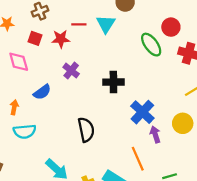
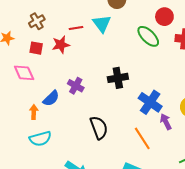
purple cross: (71, 71) -> (76, 86), moved
orange arrow: (14, 107) -> (34, 112), moved
orange line: (138, 159) -> (142, 138), moved

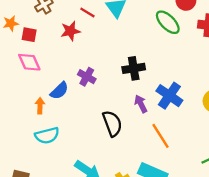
red line: (76, 28) -> (87, 12), turned 40
red square: (36, 48) -> (29, 35), moved
purple arrow: (166, 122) -> (141, 104), moved

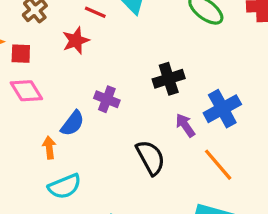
blue cross: (169, 96) -> (222, 109), turned 35

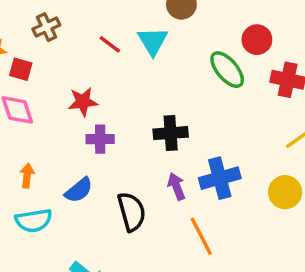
red star: (76, 41) -> (83, 102), moved
purple cross: (107, 99) -> (100, 139), turned -35
blue semicircle: (73, 123) -> (79, 190), moved

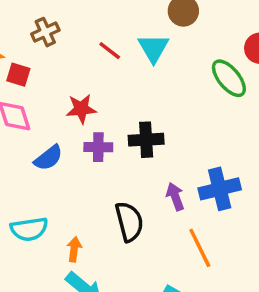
black cross: (171, 133) -> (146, 140), moved
orange arrow: (27, 176) -> (74, 249), moved
blue semicircle: (79, 190) -> (48, 158), moved

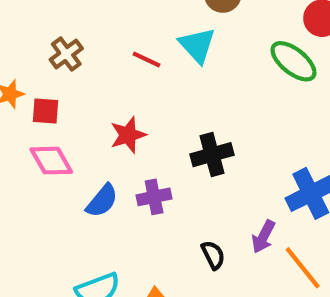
purple cross: (98, 147) -> (154, 197), moved
purple arrow: (175, 197) -> (263, 237), moved, turned -120
black semicircle: (129, 222) -> (213, 255), size x0.6

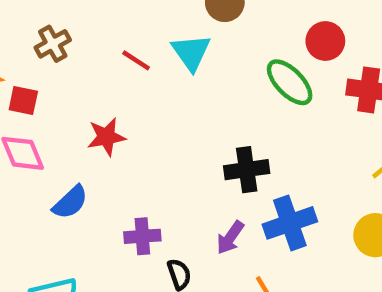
black cross: (212, 155) -> (247, 170), moved
purple cross: (154, 197) -> (142, 236), moved
purple arrow: (263, 237) -> (230, 238), moved

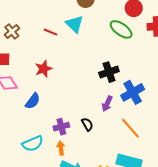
purple cross: (142, 236) -> (61, 127), moved

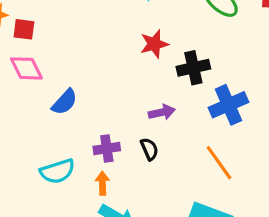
red star: (44, 69) -> (154, 44), moved
purple arrow: (107, 104) -> (162, 112), moved, turned -133

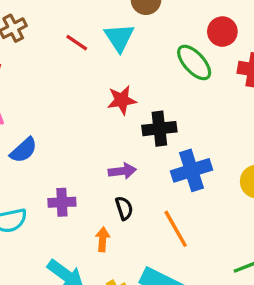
black semicircle: (149, 149) -> (124, 208), moved
orange arrow: (102, 183) -> (103, 239), moved

